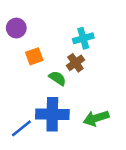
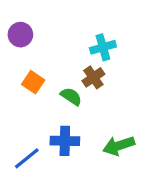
orange square: (34, 56) -> (33, 82), moved, turned -36
blue cross: (52, 114) -> (65, 141), size x0.7

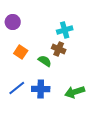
brown cross: (93, 77) -> (59, 49), turned -32
blue line: (27, 158) -> (17, 88), moved

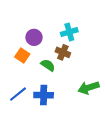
purple circle: (13, 22) -> (34, 37), moved
green arrow: (75, 92) -> (89, 88), moved

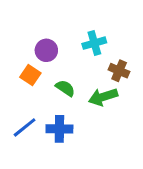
brown cross: (63, 52) -> (119, 71), moved
green arrow: (89, 88) -> (103, 97), moved

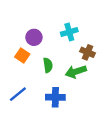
green semicircle: (65, 88) -> (48, 65), turned 48
blue cross: (59, 129) -> (55, 97), moved

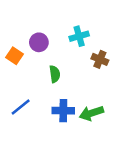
orange square: (22, 56) -> (14, 56), moved
green arrow: (76, 72) -> (91, 113), moved

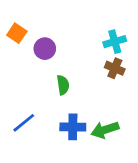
cyan cross: (79, 36) -> (115, 42), moved
orange square: (14, 56) -> (17, 33), moved

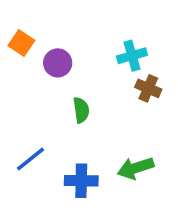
cyan cross: (115, 42) -> (132, 56), moved
blue cross: (73, 127) -> (81, 181), moved

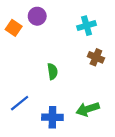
cyan cross: (132, 56) -> (87, 26), moved
purple circle: (58, 63) -> (37, 16), moved

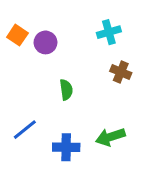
purple circle: (37, 16) -> (45, 42), moved

